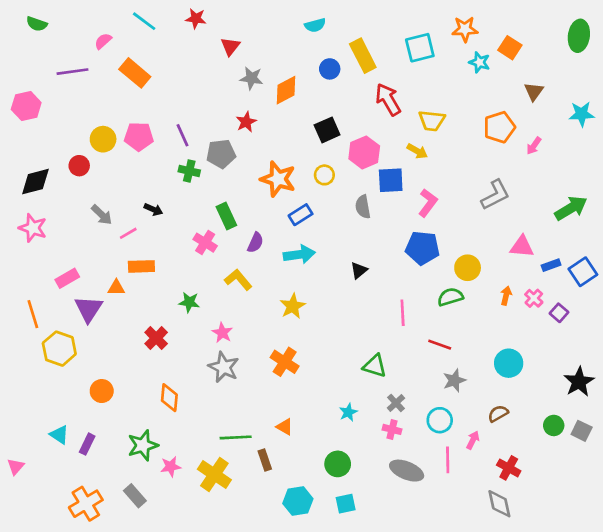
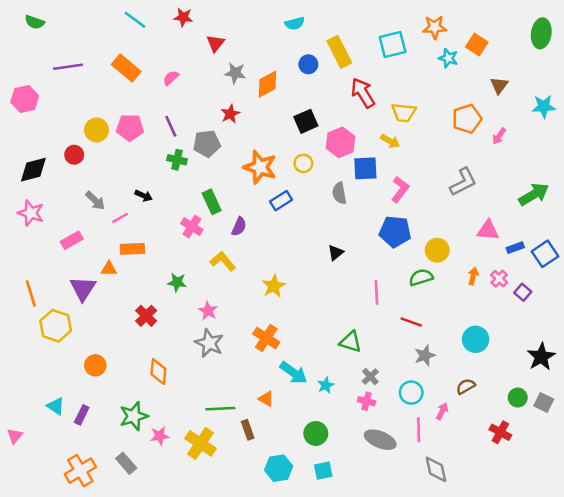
pink semicircle: (103, 41) -> (171, 78), moved
cyan arrow: (299, 254) -> (293, 373), moved, turned 44
pink rectangle: (67, 278) -> (72, 240), moved
red cross: (509, 468) -> (500, 432), moved
gray diamond: (499, 504) -> (436, 469), moved

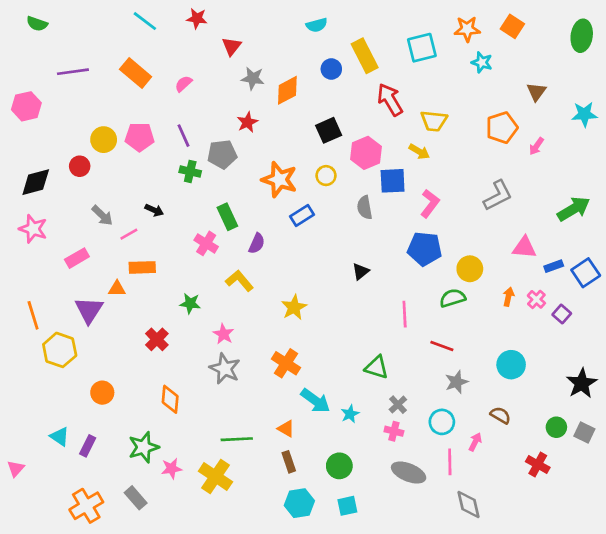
orange square: (477, 44) -> (512, 26), moved
brown semicircle: (466, 386) -> (500, 415), turned 60
brown rectangle: (248, 430) -> (289, 462), moved

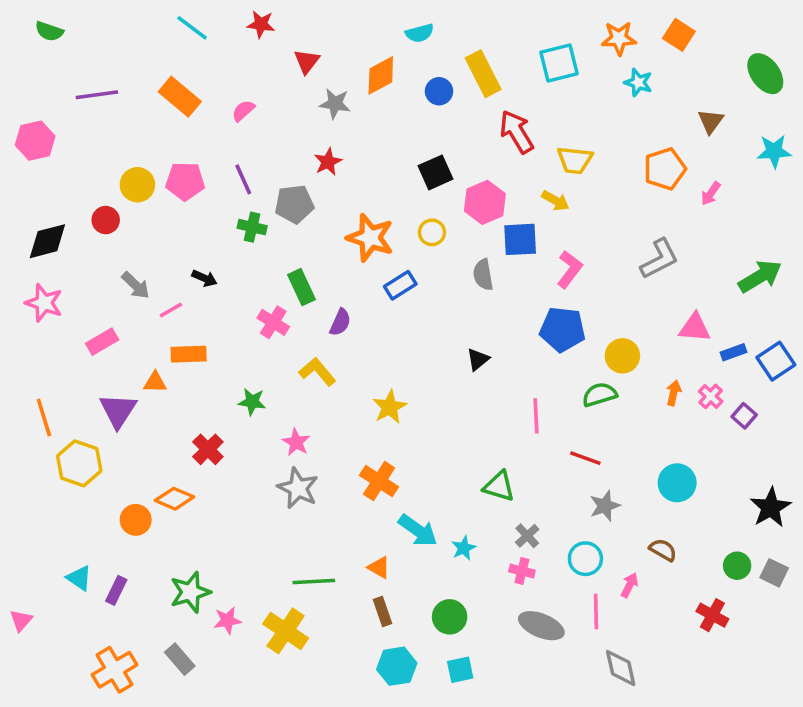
green ellipse: (582, 36) -> (765, 74), moved, turned -44
orange diamond: (287, 90) -> (381, 75), moved
orange diamond: (170, 399) -> (174, 499), moved, turned -72

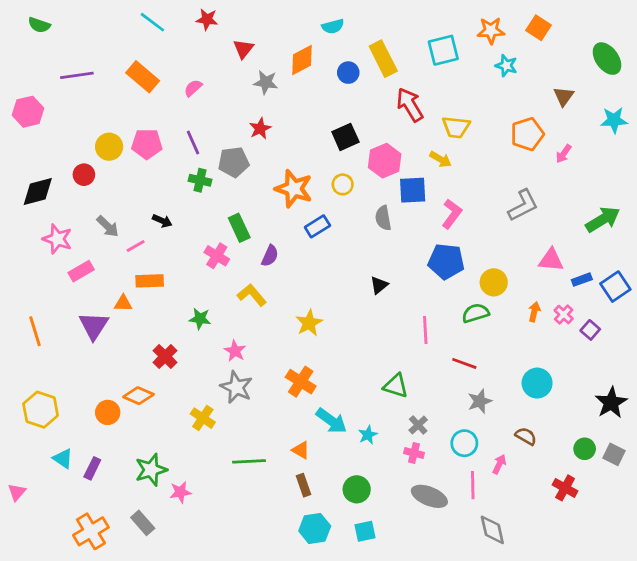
pink star: (44, 303) -> (57, 239), moved
yellow hexagon: (79, 463) -> (41, 410), moved
yellow cross: (286, 631) -> (203, 418), moved, size x0.7

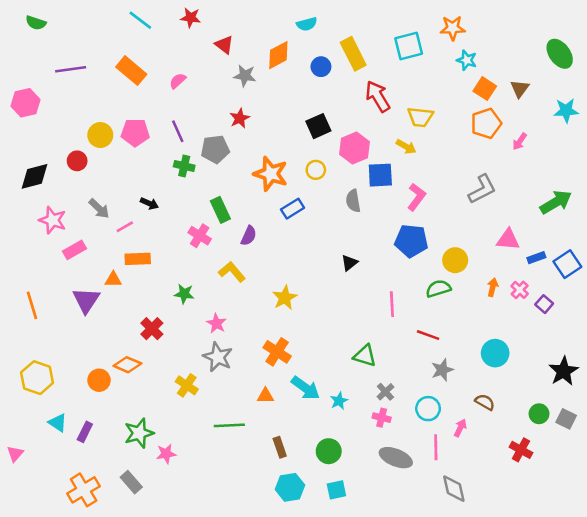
orange square: (538, 28) -> (485, 89), moved
red triangle: (243, 49) -> (224, 45), turned -30
orange triangle: (301, 450) -> (265, 396), moved, turned -30

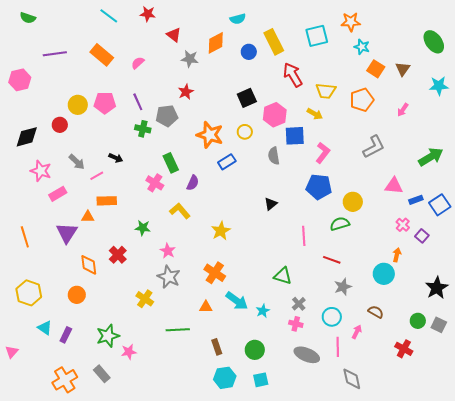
orange pentagon: (486, 123) -> (362, 100), moved
orange arrow: (493, 287) -> (397, 255), moved
orange diamond: (127, 365) -> (89, 265), moved, turned 60

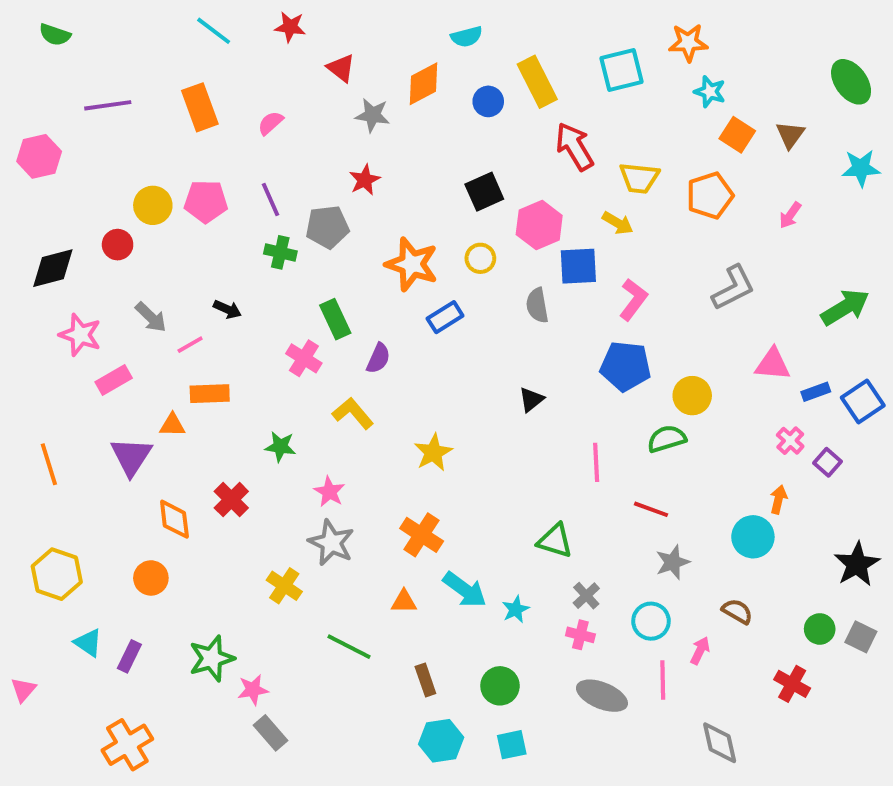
orange rectangle: (102, 55) -> (200, 107), turned 30
green line: (178, 330) -> (349, 647), turned 30
gray rectangle: (102, 374) -> (271, 733), moved
gray diamond: (352, 379) -> (720, 743), moved

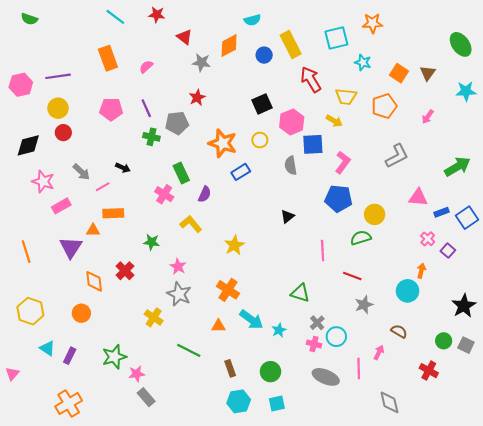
cyan star: (710, 92) -> (363, 62), moved
purple line: (108, 105) -> (58, 76), moved
yellow circle: (153, 205) -> (58, 108), moved
cyan circle: (651, 621) -> (336, 337), moved

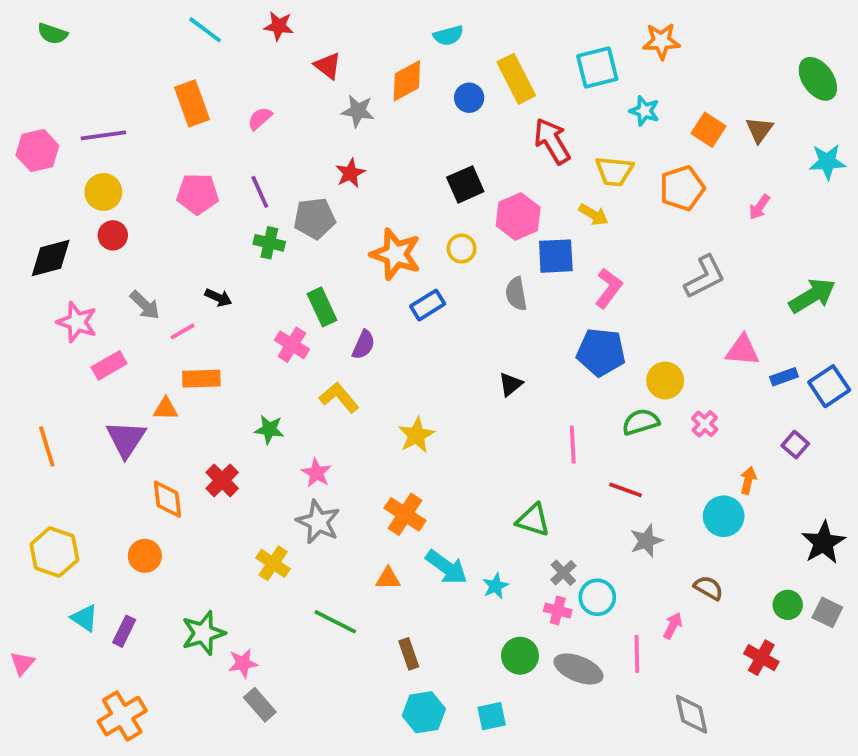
pink cross: (428, 239) -> (705, 424), moved
green circle: (270, 372) -> (520, 656), moved

